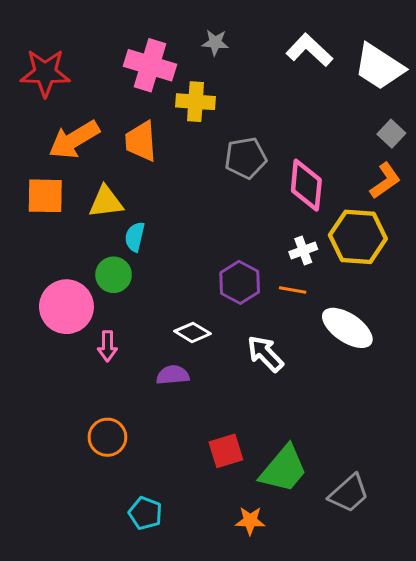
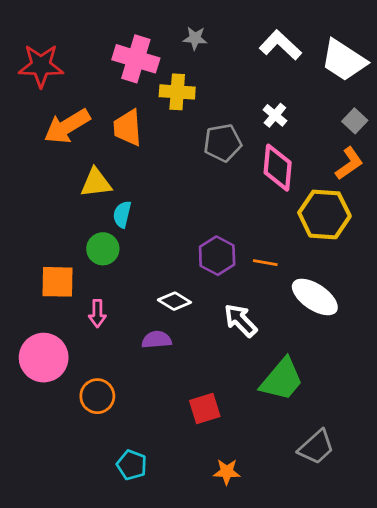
orange square: (45, 196) -> (57, 282), moved
white cross: (303, 250) -> (275, 115), moved, turned -30
pink circle: (66, 307) -> (44, 358), moved
green trapezoid: (284, 469) -> (282, 380), moved

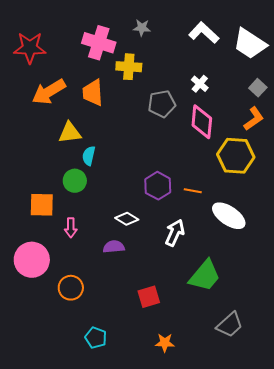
white arrow: (240, 320) -> (175, 233), turned 68

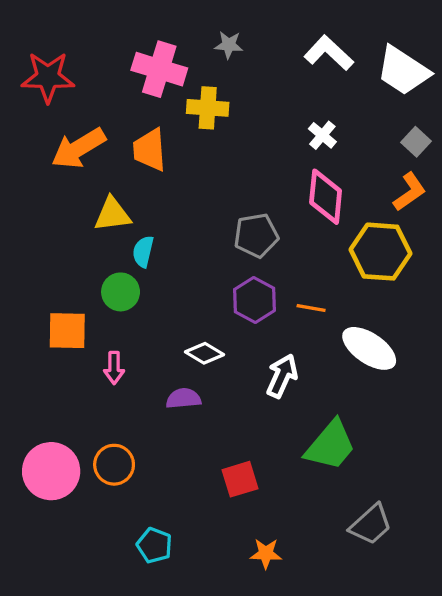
gray pentagon: (162, 104) -> (256, 235), moved
pink circle: (32, 260) -> (51, 471), moved

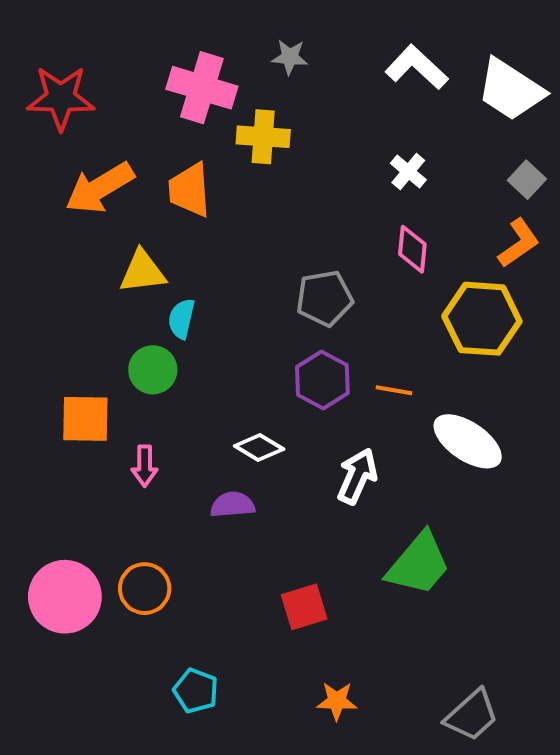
pink diamond: (326, 197) -> (412, 249), size x0.7
gray trapezoid: (371, 524) -> (472, 715), moved

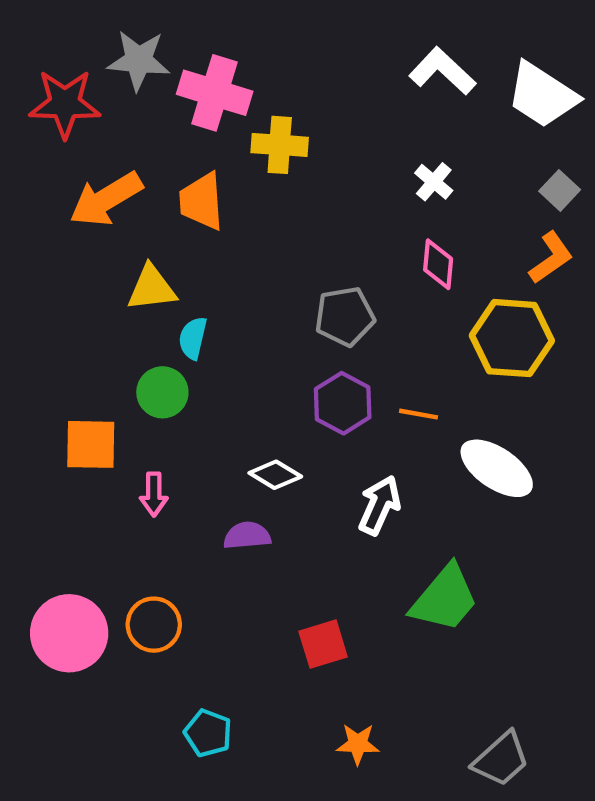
gray star: (290, 57) -> (139, 60), moved, size x1.6

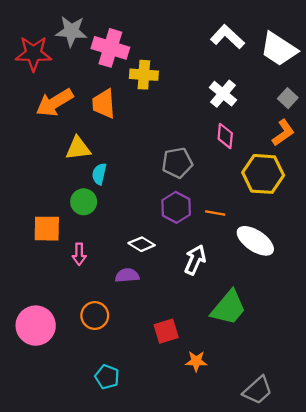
white cross: (434, 182) -> (223, 94), size x1.4
orange circle: (154, 625) -> (95, 316), moved
orange star: (358, 744) -> (196, 361), moved

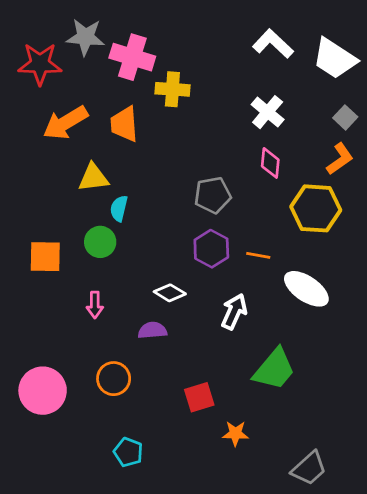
orange square: (47, 229) -> (45, 257), moved

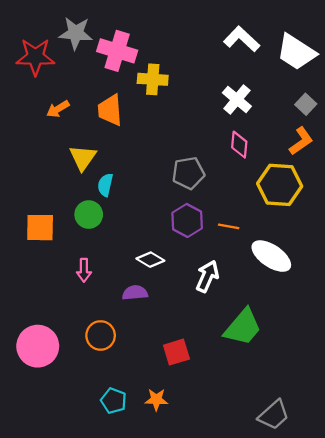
orange arrow: (65, 123) -> (58, 109), size x0.6
yellow triangle: (93, 178) -> (83, 158), turned -48
orange star: (235, 433) -> (156, 400), moved

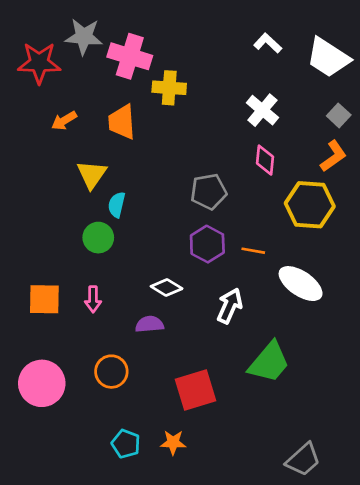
white L-shape: (242, 39) -> (268, 43), size x0.7
orange square: (40, 228) -> (44, 299), moved
red square: (176, 352) -> (195, 390), size x1.4

